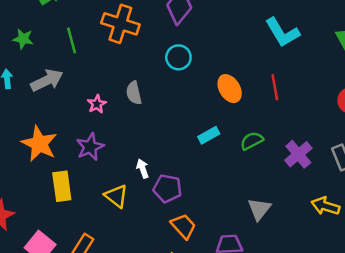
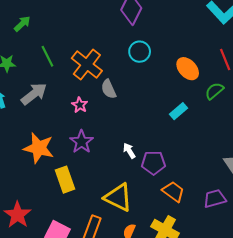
orange cross: (120, 24) -> (87, 65), moved, turned 32
green semicircle: (252, 141) -> (214, 91), moved
yellow triangle: (116, 196) -> (118, 197), moved, size x1.4

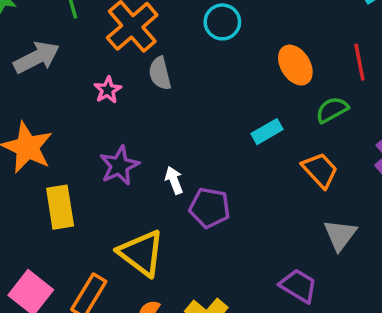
purple star: (82, 142) -> (119, 166), moved
orange trapezoid: (173, 191) -> (320, 170), moved
purple trapezoid: (215, 199) -> (298, 286), turned 35

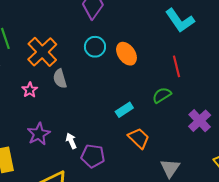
orange ellipse: (295, 65) -> (126, 54), moved
orange trapezoid: (320, 170) -> (139, 138), moved

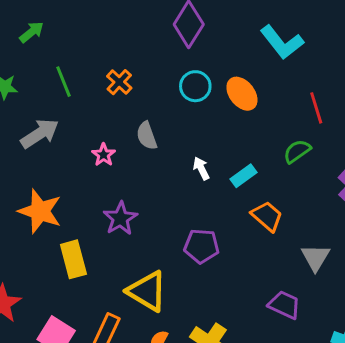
cyan L-shape: (180, 20) -> (282, 42), moved
orange cross: (42, 52) -> (119, 82), moved, size x0.6
white arrow: (71, 141) -> (201, 168), moved

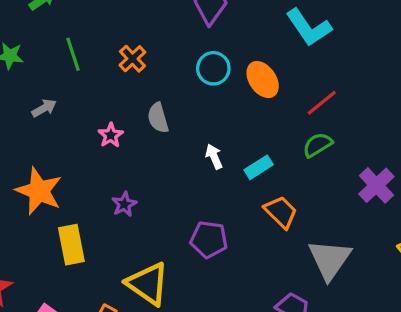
red line: (316, 108) -> (322, 103), moved, turned 64
gray arrow: (40, 134) -> (44, 108), size x0.6
purple star: (120, 218) -> (124, 204), size x0.7
gray triangle: (315, 257) -> (330, 259), size x1.4

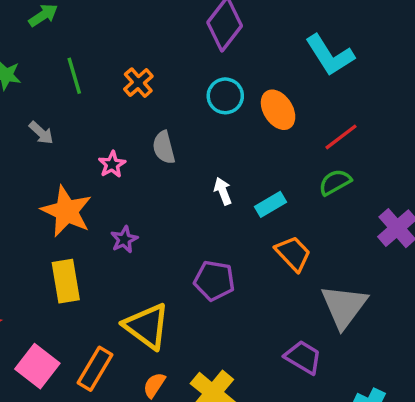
gray arrow: (44, 108) -> (41, 133), turned 70
orange star: (39, 191) -> (66, 211), moved

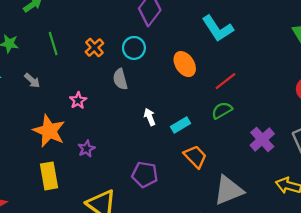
cyan circle: (225, 96) -> (134, 48), moved
gray semicircle: (164, 147) -> (120, 79), moved
gray triangle: (344, 306) -> (229, 190), turned 32

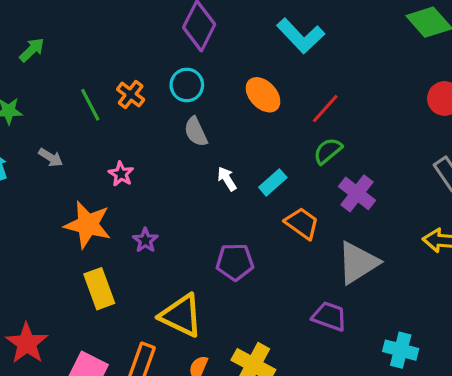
green line: (53, 44) -> (90, 105), moved
gray semicircle: (120, 79) -> (196, 132), moved
purple cross: (262, 139) -> (357, 193), moved

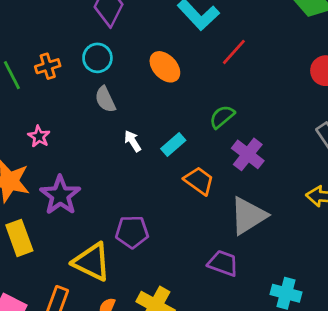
orange cross: (131, 95) -> (48, 66), turned 35
red line: (325, 109) -> (234, 52), moved
purple star: (145, 240) -> (60, 195), size x1.8
purple pentagon: (235, 262) -> (132, 232), moved

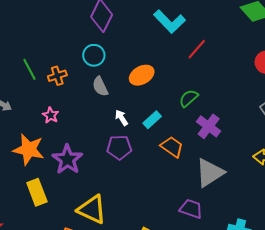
orange cross: (48, 66) -> (57, 76), moved
orange ellipse: (165, 67) -> (142, 75), moved, turned -75
purple pentagon: (132, 232) -> (119, 147), moved

